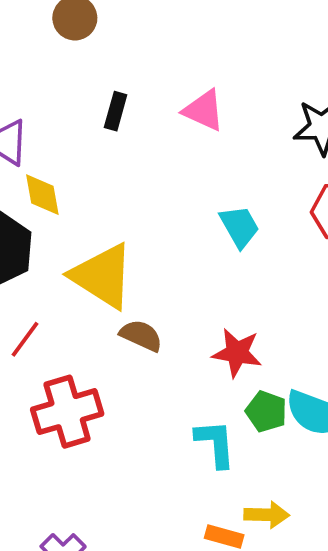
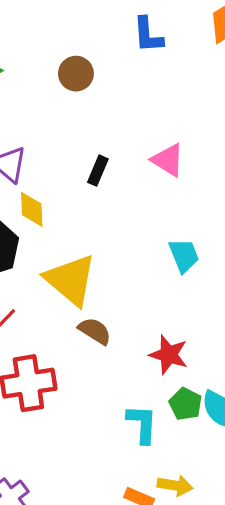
black rectangle: (116, 111) -> (98, 171), moved

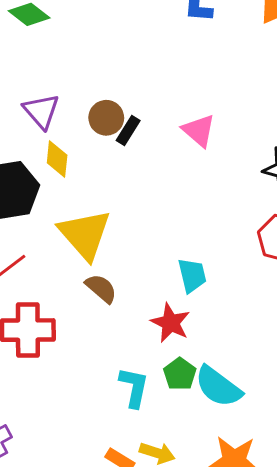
brown circle: (76, 74) -> (106, 118), moved
cyan trapezoid: (184, 255) -> (192, 275), moved

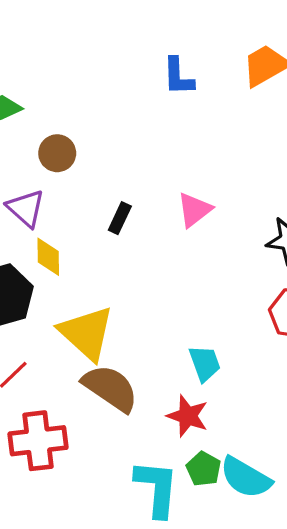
brown circle: (106, 118) -> (57, 153), moved
pink triangle: (199, 131) -> (194, 210), turned 48
brown semicircle: (101, 288) -> (110, 388), size x1.6
cyan L-shape: (134, 387) -> (157, 488), size x1.4

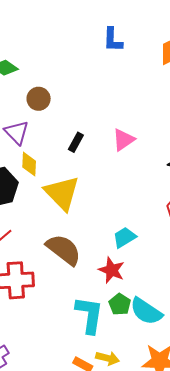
blue L-shape: (178, 76) -> (113, 40), moved
yellow triangle: (87, 333) -> (62, 193), moved
cyan trapezoid: (205, 363) -> (124, 237), turned -105

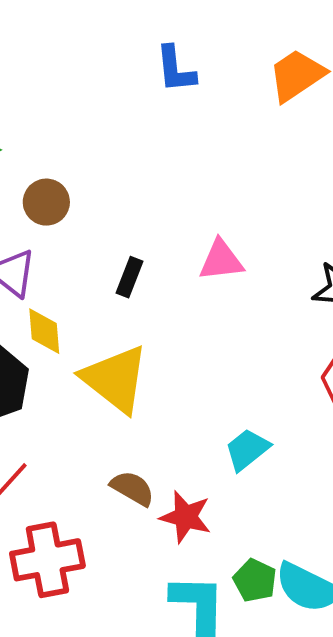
pink triangle: (123, 140) -> (221, 260), turned 35
brown semicircle: (64, 250) -> (132, 488), size x0.6
red star: (112, 270) -> (186, 517), moved

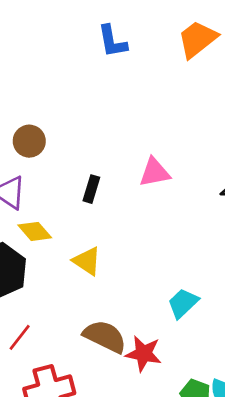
yellow diamond: (44, 331) -> (35, 231), turned -32
yellow triangle: (115, 379) -> (87, 261), size x0.6
brown semicircle: (132, 488) -> (105, 336), size x1.4

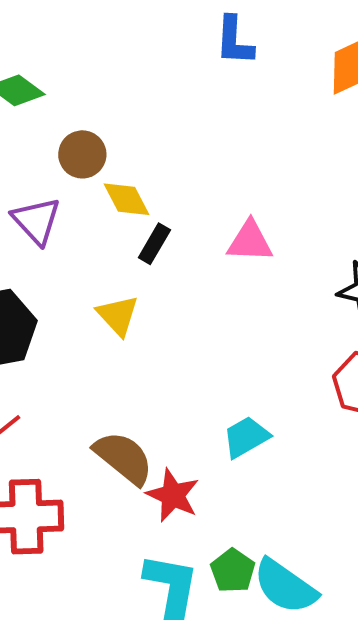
yellow diamond: (35, 231) -> (126, 199), moved
yellow triangle: (87, 261) -> (118, 315), moved

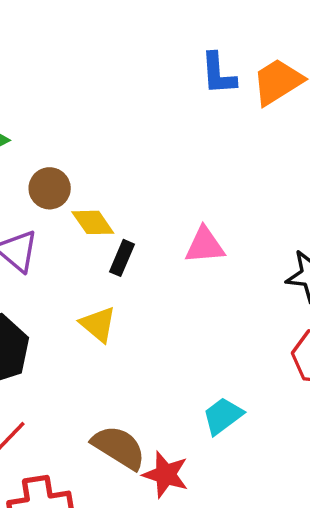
blue L-shape: (234, 41) -> (218, 74), moved

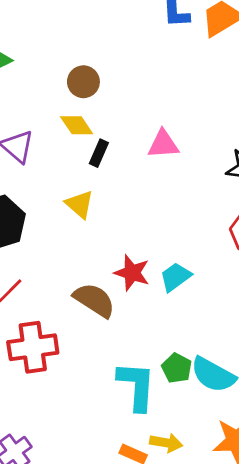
brown circle: (50, 188) -> (83, 82), moved
red star: (166, 474) -> (132, 273), moved

